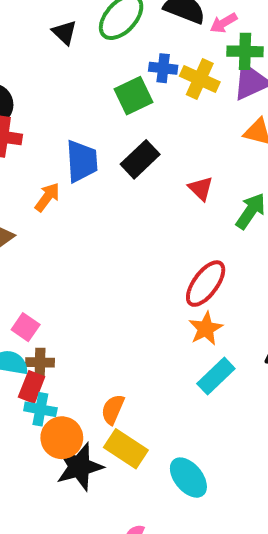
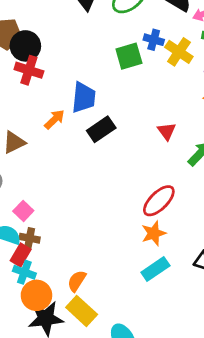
black rectangle: (140, 159) -> (101, 129), moved

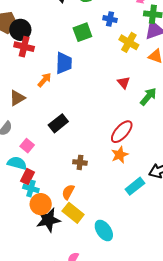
yellow cross: (179, 52) -> (129, 42), moved
green square: (129, 56) -> (82, 32), moved
black rectangle: (101, 129) -> (58, 123), moved
brown cross: (30, 238) -> (80, 162), moved
cyan rectangle: (155, 269) -> (135, 186), moved

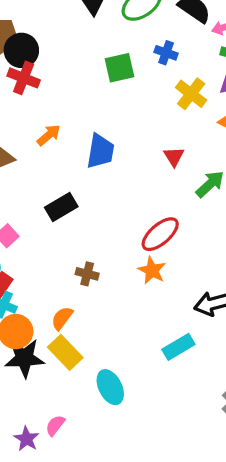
blue trapezoid: (64, 63) -> (100, 151), moved
orange star: (120, 155) -> (152, 270), turned -30
cyan rectangle: (135, 186) -> (178, 347), moved

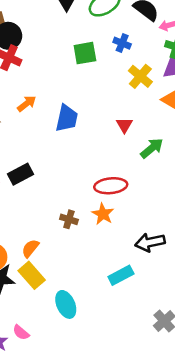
black rectangle: (61, 207) -> (20, 174), moved
red ellipse: (160, 234) -> (111, 186), turned 32
brown cross: (87, 274) -> (69, 219), moved
pink semicircle: (55, 425) -> (21, 333), turned -90

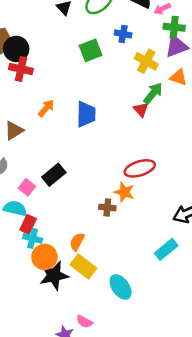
green arrow: (152, 148) -> (153, 93), moved
orange star: (103, 214) -> (124, 192), moved

